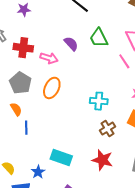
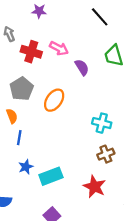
purple semicircle: (71, 44) -> (82, 67), moved
pink arrow: (49, 58) -> (59, 48), moved
cyan rectangle: (61, 157) -> (51, 176), turned -50
blue star: (38, 172) -> (26, 167), moved

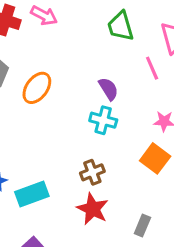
purple semicircle: (82, 67) -> (108, 89), moved
brown cross: (106, 154) -> (92, 172), moved

